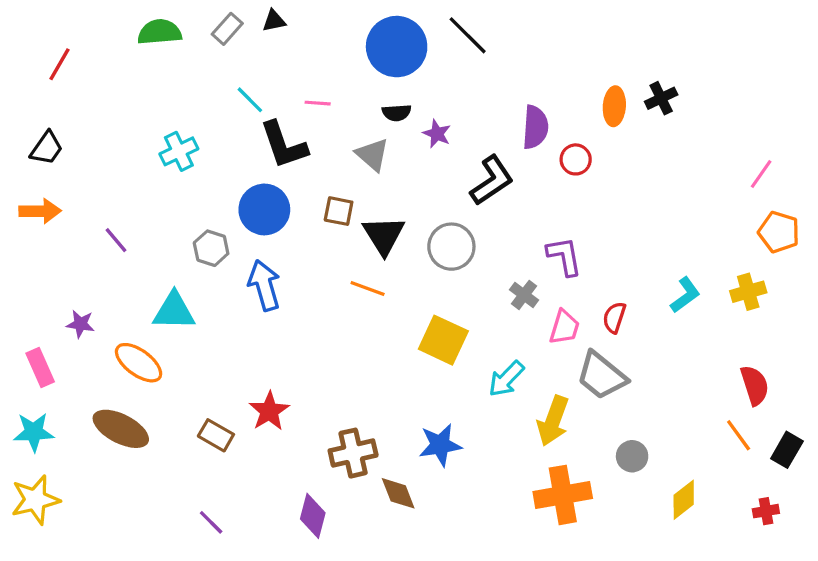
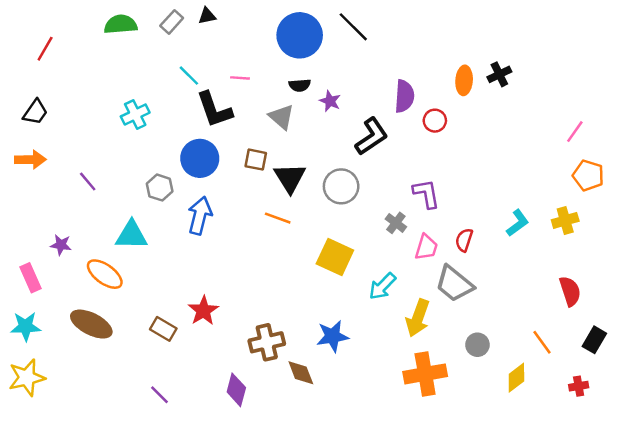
blue arrow: (264, 285) -> (200, 216), turned 30
orange line: (739, 435) -> (542, 342), moved

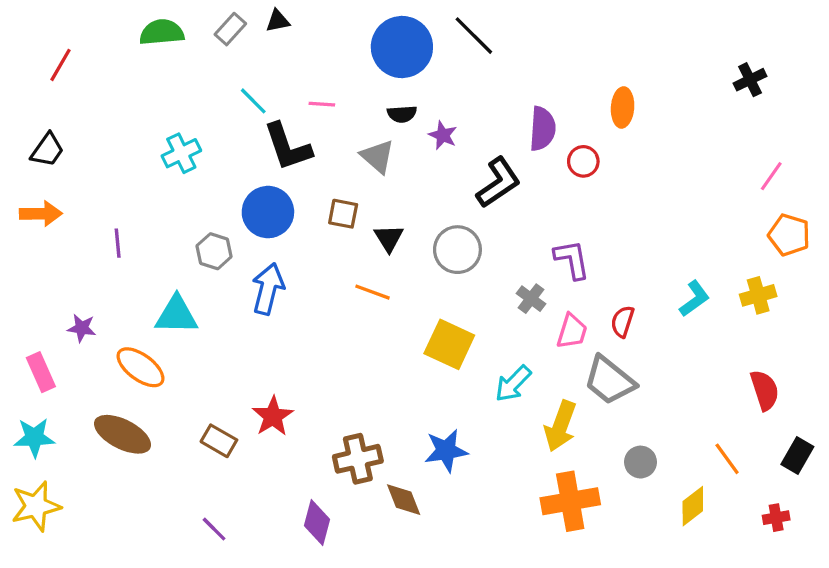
black cross: (499, 74) -> (750, 80), moved
black triangle: (290, 178) -> (389, 238), size x0.7
purple line: (88, 181) -> (118, 243), turned 35

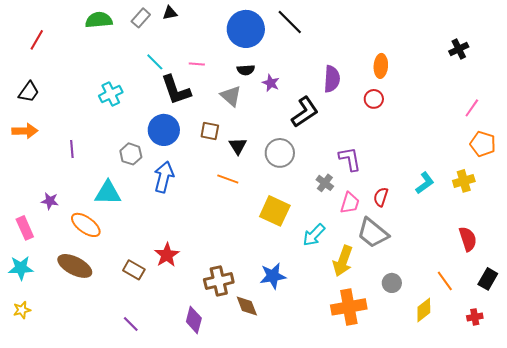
red circle: (583, 161) -> (374, 99), moved
yellow star: (36, 506) -> (22, 310), size x0.6

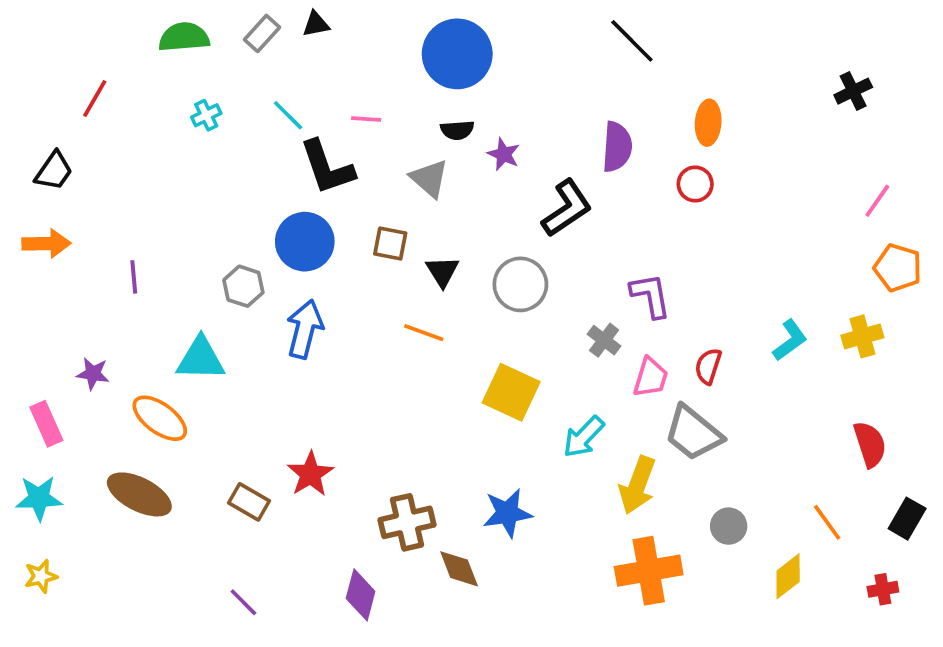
black line: (290, 22) -> (632, 41), moved
red line: (37, 40) -> (95, 98), moved
cyan cross: (111, 94) -> (206, 115), moved, size x0.7

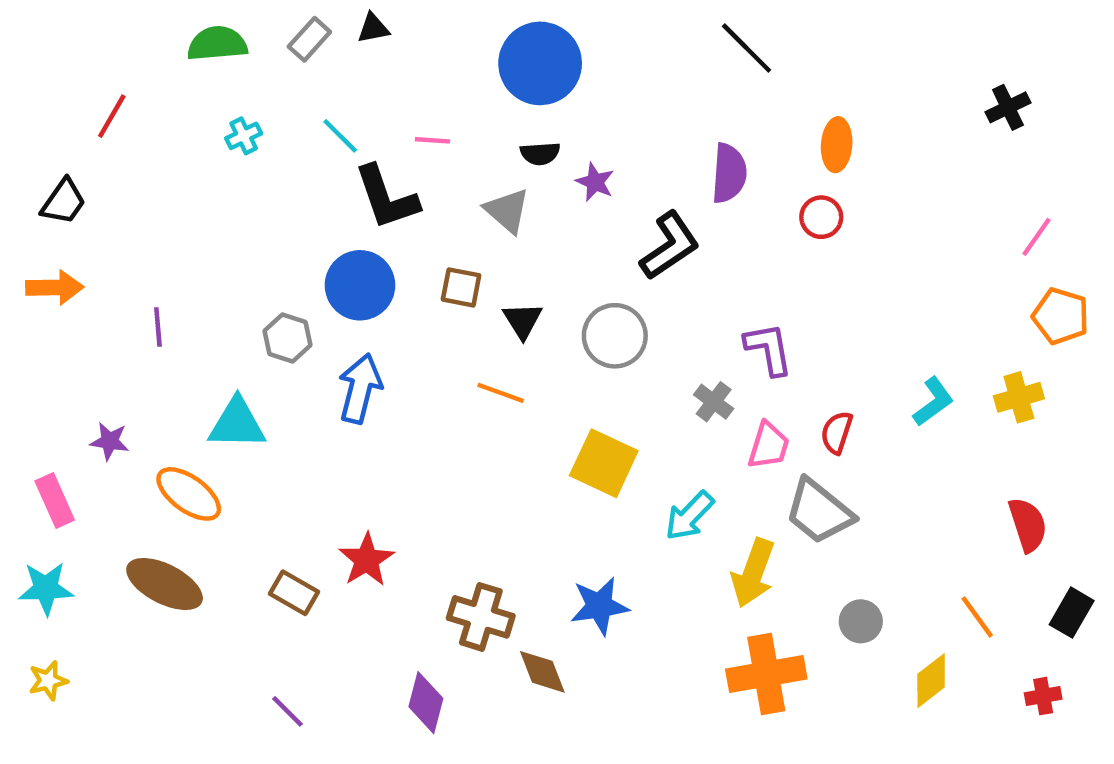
brown cross: (407, 522) -> (481, 617), turned 30

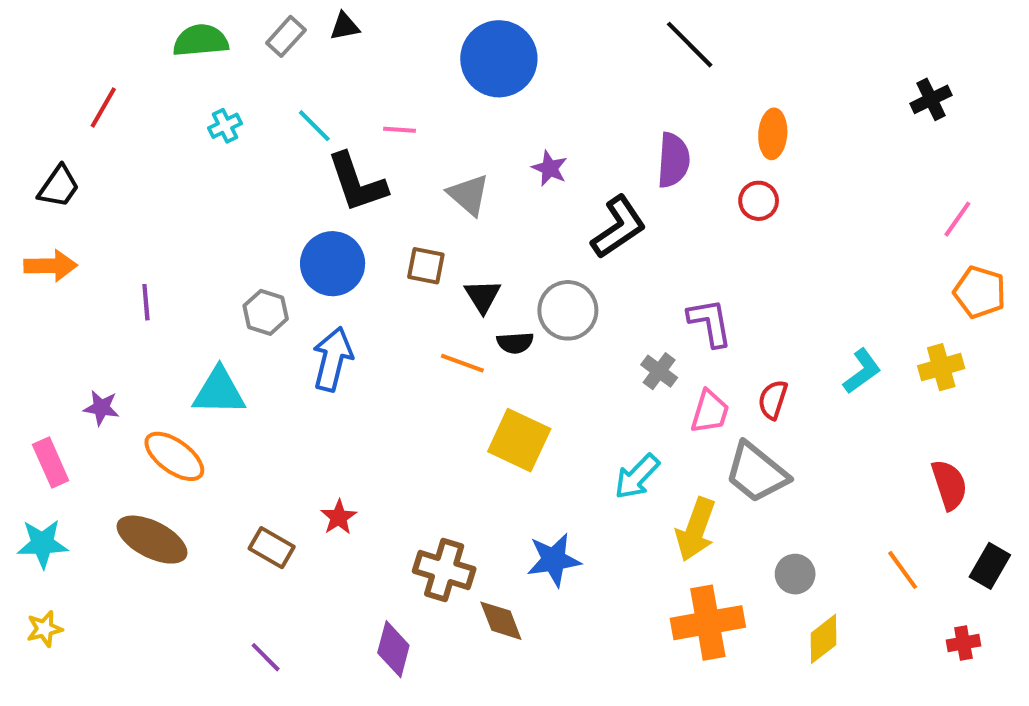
black semicircle: (540, 153) -> (515, 343), moved
yellow square: (604, 463) -> (519, 440), moved
red star: (367, 560) -> (339, 517), size x0.7
yellow diamond: (931, 681) -> (823, 639), moved

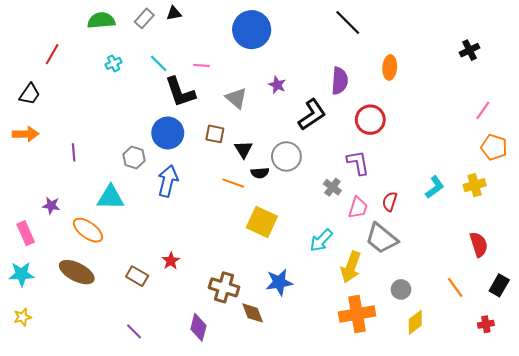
red circle: (759, 201) -> (370, 120), moved, size x1.5

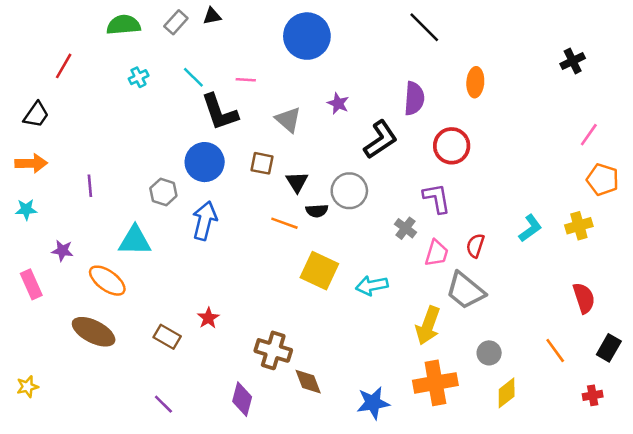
cyan arrow: (321, 240) -> (372, 286), moved, turned 35
cyan star: (21, 274) -> (26, 209), moved, size x0.7
blue star: (279, 282) -> (373, 403), moved

